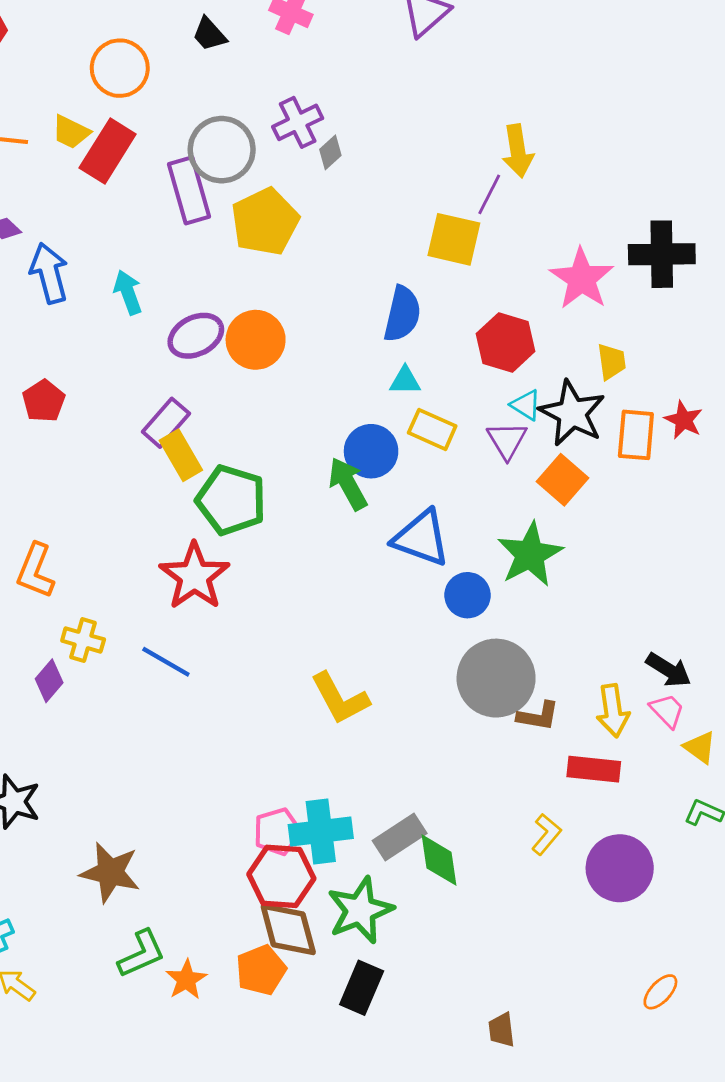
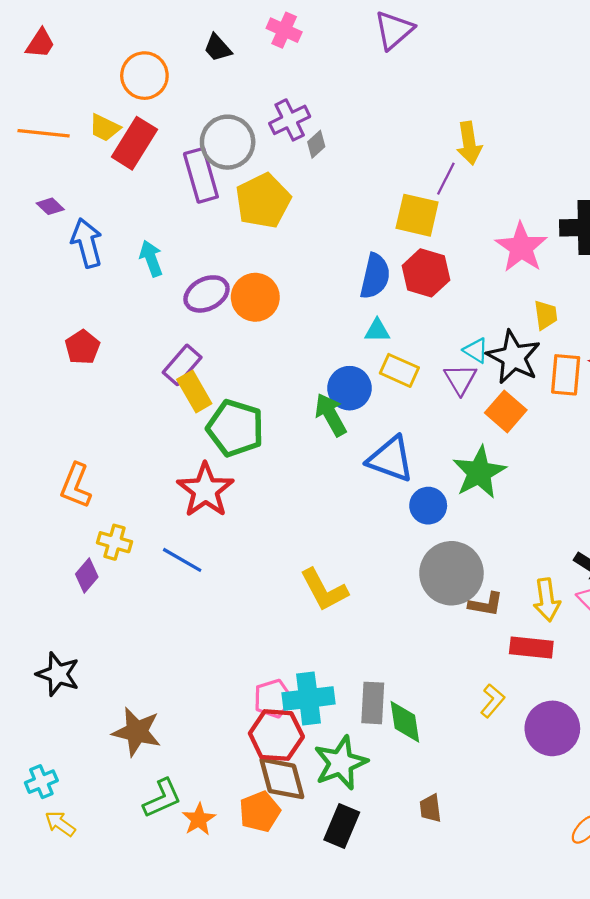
red hexagon: (506, 343) -> (426, 273), moved
gray rectangle: (400, 837) -> (373, 703), turned -54
brown trapezoid: (501, 1030) -> (430, 808), moved

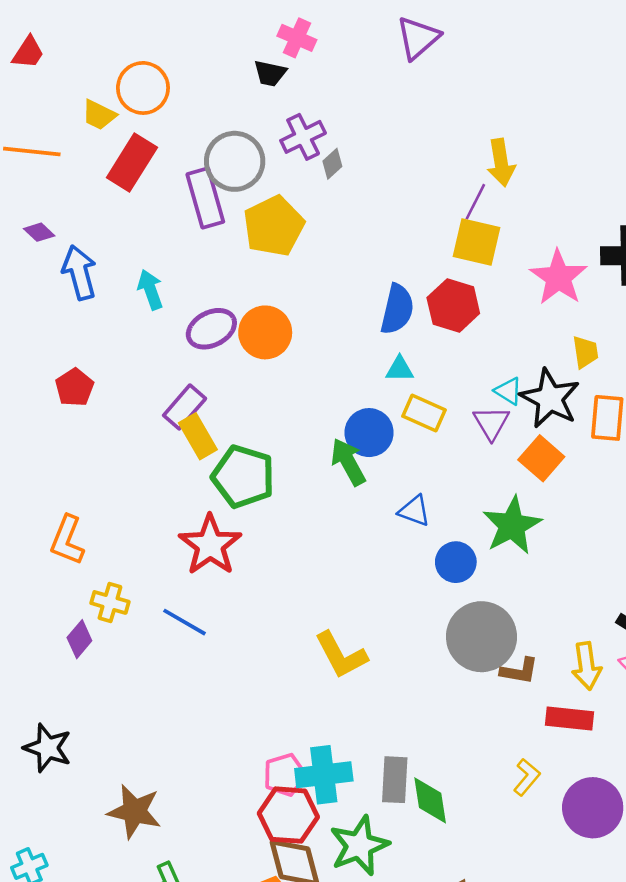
black trapezoid: (218, 48) -> (270, 73), moved, turned -36
yellow trapezoid: (105, 128) -> (99, 115), moved
yellow square: (417, 215) -> (477, 242), moved
blue triangle: (390, 459) -> (414, 511), size x0.6

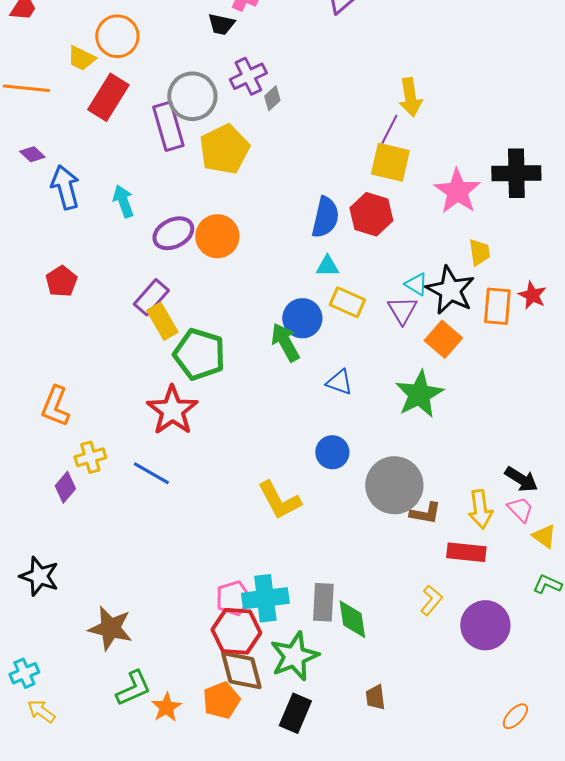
blue circle: (456, 562) -> (332, 452), moved
yellow cross: (110, 602) -> (90, 457), turned -32

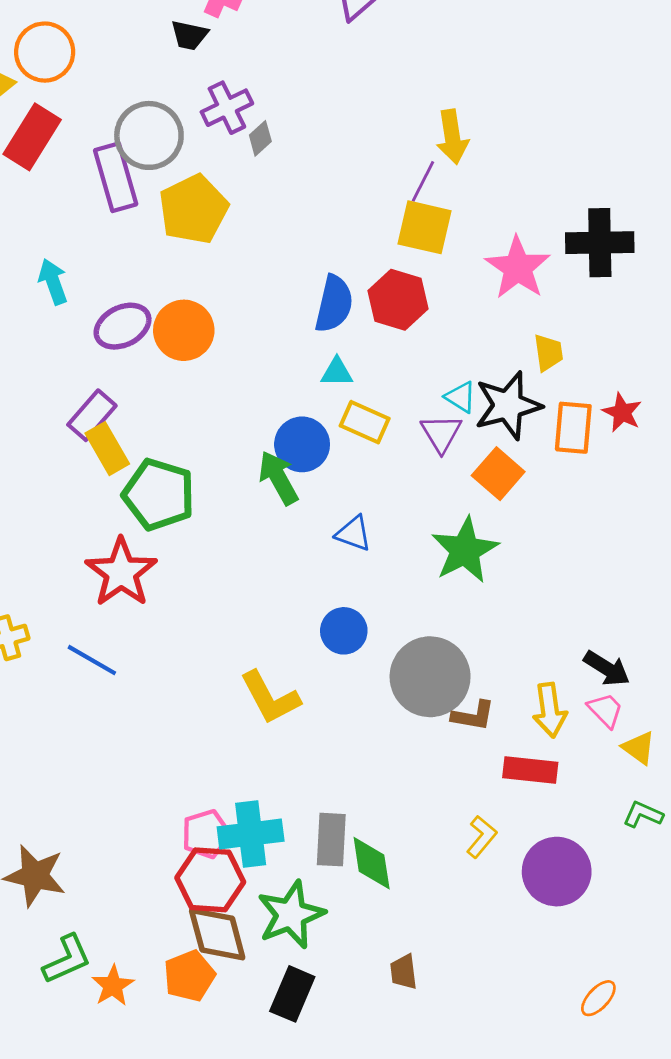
black star: (450, 290) -> (508, 405), turned 30

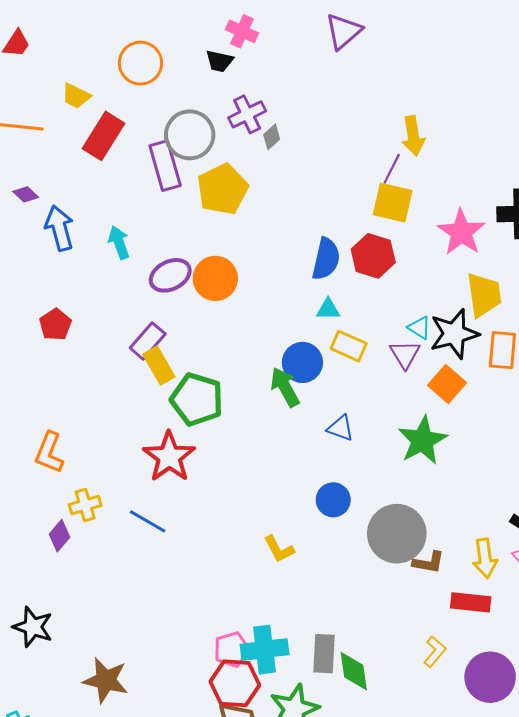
orange circle: (45, 52) -> (140, 63), moved
yellow trapezoid: (548, 353) -> (484, 295), size x1.6
yellow L-shape: (270, 698) -> (279, 549), size x0.7

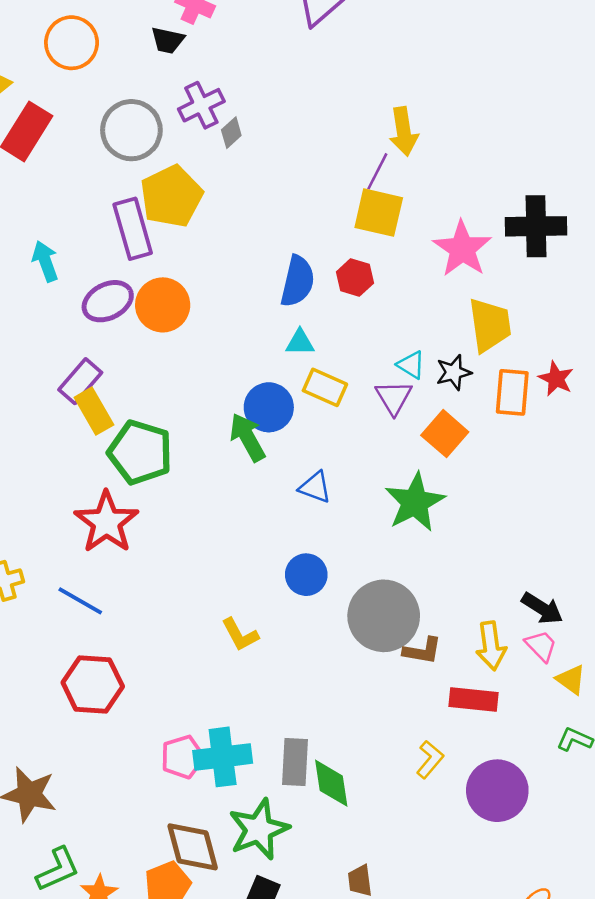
purple rectangle: (165, 166) -> (133, 229), moved
red hexagon: (373, 256) -> (355, 277), size x0.7
black star: (454, 334) -> (454, 372), size x0.6
red hexagon: (235, 683) -> (93, 685), moved

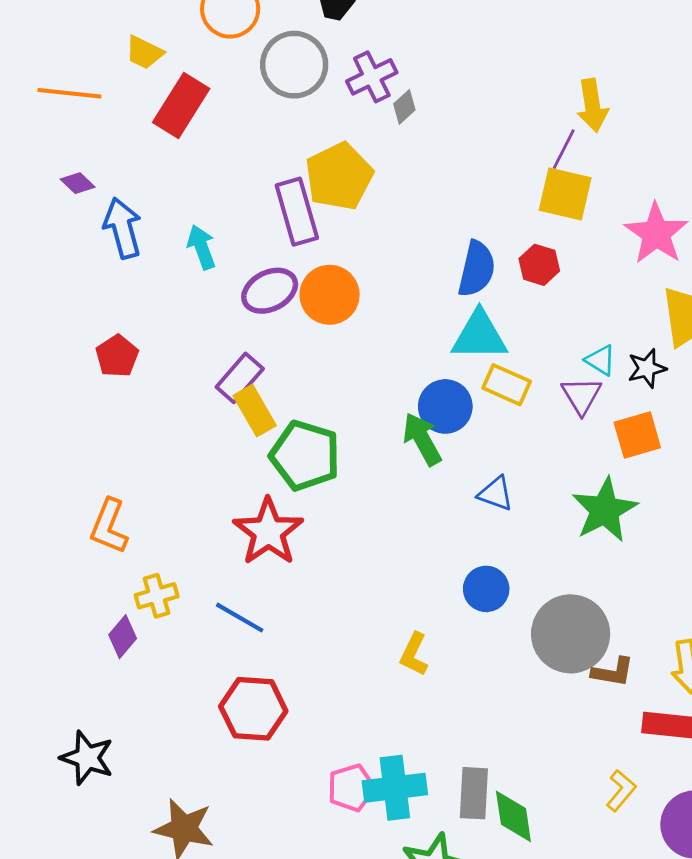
gray circle: (131, 130) -> (294, 65), moved
cyan triangle: (300, 342) -> (479, 336), size x1.8
orange square: (445, 434) -> (637, 435), turned 33
yellow L-shape: (240, 635) -> (414, 654), turned 54

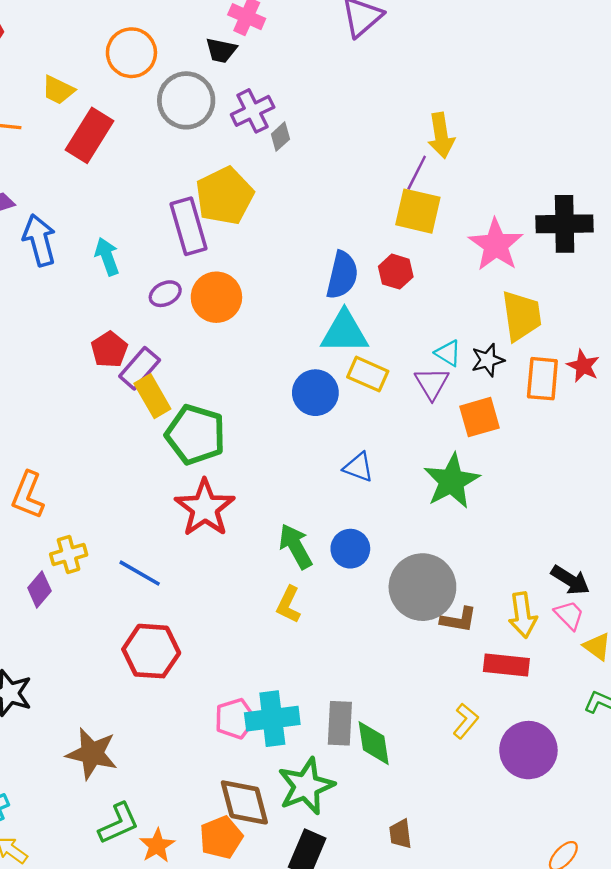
purple ellipse: (270, 291) -> (165, 294), size x0.7
red pentagon: (117, 356) -> (109, 350), moved
green arrow: (422, 439) -> (296, 546), moved
red star: (268, 532) -> (205, 508), moved

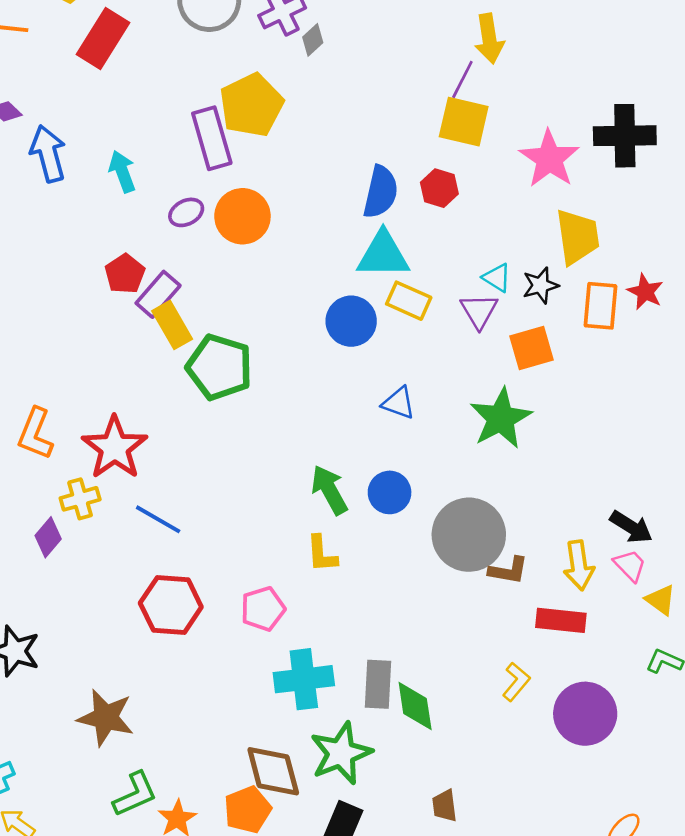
red star: (205, 508) -> (115, 448), moved
yellow L-shape: (289, 605) -> (322, 554), turned -30
pink pentagon: (235, 719) -> (263, 609), moved

